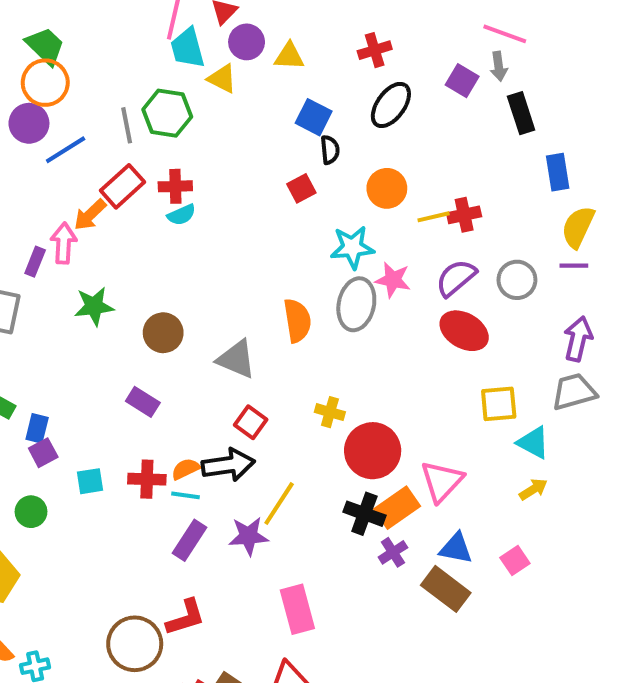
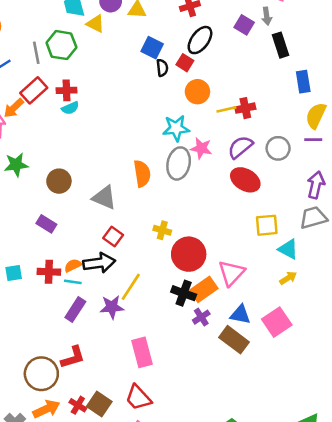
red square: (301, 188) -> (185, 63), moved, turned -30
pink square: (515, 560) -> (277, 322), size x1.6

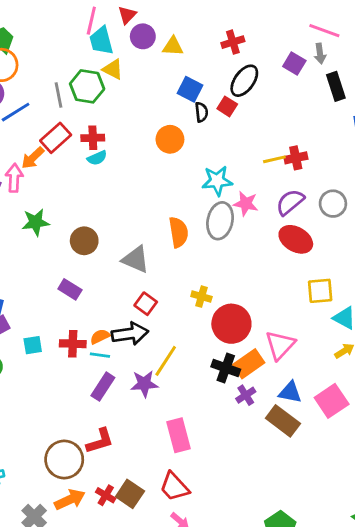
yellow triangle: (95, 24) -> (113, 69), moved
orange circle: (197, 92) -> (170, 139), moved

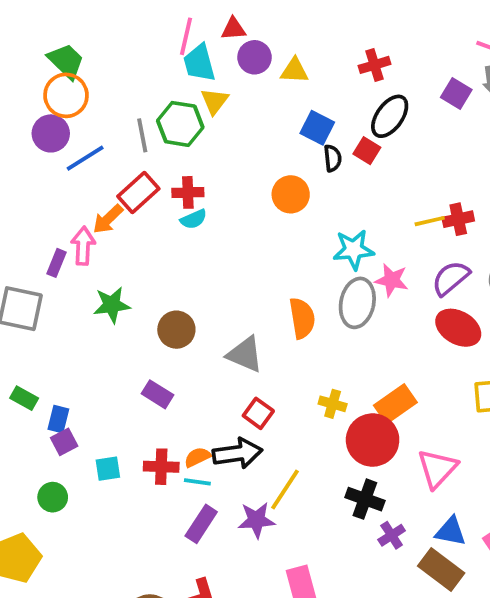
red triangle: (127, 15) -> (234, 29), turned 42
yellow triangle: (113, 69) -> (215, 101), turned 40
orange rectangle: (249, 364) -> (395, 404), moved

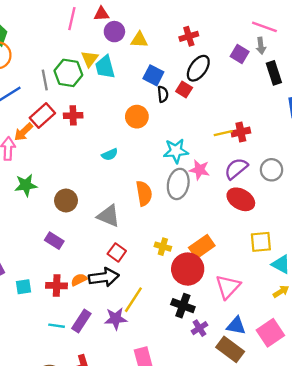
cyan trapezoid: (199, 63) -> (105, 67), moved
cyan semicircle: (194, 219) -> (110, 154), moved
cyan line: (197, 482) -> (57, 326), moved

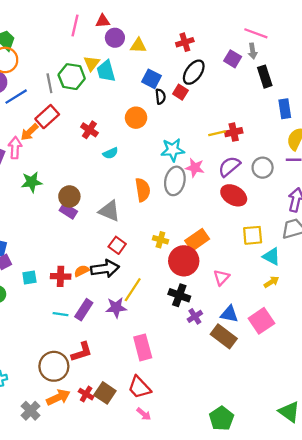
red cross: (73, 115) -> (89, 130), moved, turned 35
purple rectangle: (54, 241) -> (68, 211), moved
pink triangle: (228, 287) -> (221, 277), size x0.7

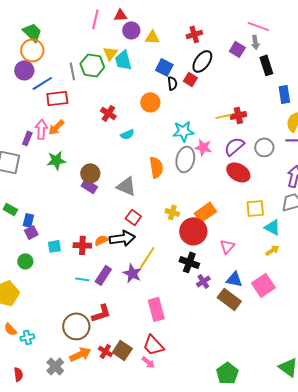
red rectangle: (47, 117) -> (57, 98), moved, turned 35
orange arrow: (29, 132) -> (56, 127), moved
purple star: (116, 307) -> (132, 273), turned 30
pink arrow: (144, 414) -> (148, 362), moved

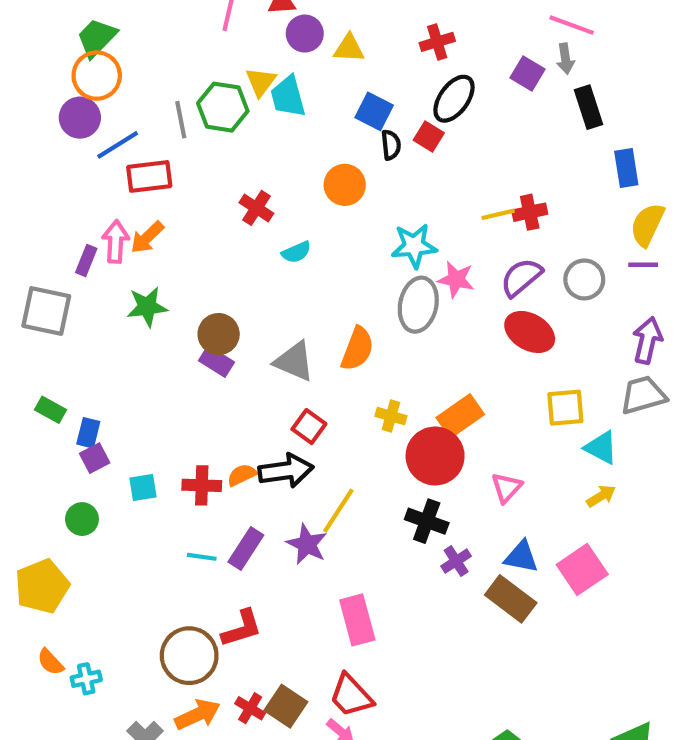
green trapezoid: (32, 32) -> (97, 38), turned -90
orange semicircle: (156, 167) -> (357, 349), moved, turned 30

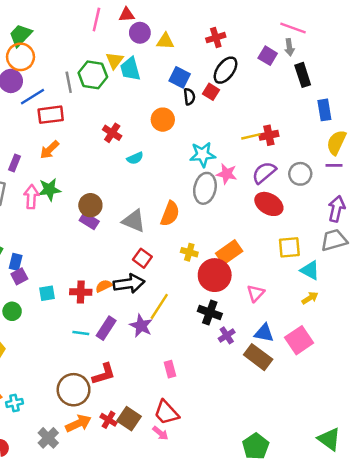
pink arrow: (116, 242) -> (31, 197), moved
pink rectangle: (357, 620) -> (170, 369), size x0.6

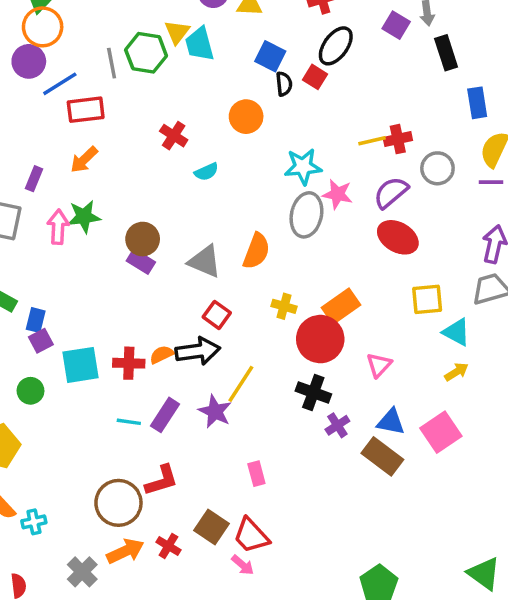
gray circle: (300, 174) -> (437, 168), moved
cyan square: (47, 293) -> (81, 365), size x1.6
brown square: (129, 419) -> (212, 527), moved

